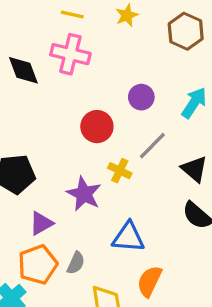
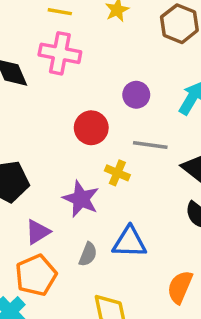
gray line: (152, 146) -> (150, 145), turned 56
gray semicircle: (76, 263) -> (88, 254), moved
orange semicircle: (150, 281) -> (180, 287), moved

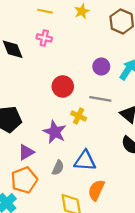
pink cross: (60, 53) -> (44, 38), size x0.6
purple circle: (136, 95) -> (101, 67), moved
orange semicircle: (180, 287) -> (96, 190), moved

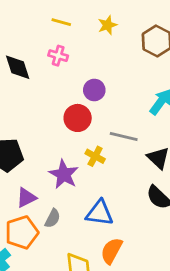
purple circle: (101, 67) -> (94, 90), moved
gray semicircle: (58, 168) -> (53, 218), moved

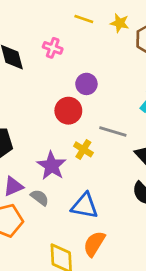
yellow line: (61, 22) -> (84, 19), moved
yellow star: (107, 25) -> (120, 23), moved, turned 30
gray semicircle: (53, 218) -> (40, 197), moved, turned -84

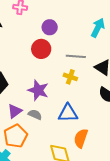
yellow cross: (83, 149) -> (70, 77), moved

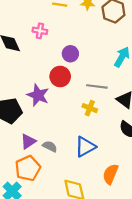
purple star: (38, 90) -> (38, 95), moved
blue triangle: (68, 113) -> (85, 147), turned -30
orange semicircle: (81, 138) -> (110, 174), moved

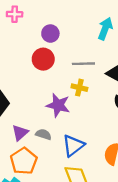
purple star: (38, 95) -> (58, 105), moved
blue triangle: (85, 147) -> (73, 146), moved

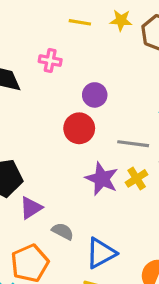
yellow cross: (79, 88) -> (137, 178), moved, turned 35
purple star: (58, 105) -> (102, 179), moved
purple triangle: (20, 133) -> (31, 208), moved

